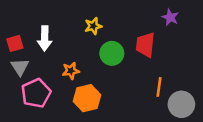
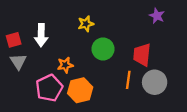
red trapezoid: (145, 45) -> (142, 55), moved
orange line: (159, 87) -> (128, 80), moved
pink pentagon: (36, 93) -> (49, 88), moved
gray circle: (181, 104) -> (155, 82), moved

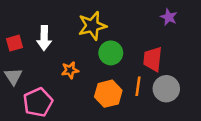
yellow star: (86, 24) -> (92, 26), size x1.6
gray triangle: (18, 62) -> (13, 76), moved
pink pentagon: (49, 88) -> (38, 102), moved
orange hexagon: (80, 90) -> (108, 94), moved

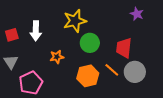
orange line: (138, 86) -> (112, 70), turned -56

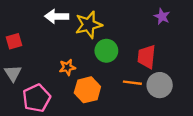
white arrow: (36, 31) -> (57, 16), moved, turned 90
orange line: (112, 70) -> (132, 83), turned -35
orange hexagon: (88, 76) -> (87, 90), moved

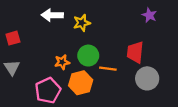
yellow star: (89, 25) -> (82, 23), size x0.7
green circle: (106, 51) -> (88, 56), moved
orange line: (132, 83) -> (108, 69), moved
pink pentagon: (37, 98) -> (48, 90), moved

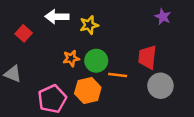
red square: (13, 38) -> (24, 33), moved, turned -32
orange star: (62, 62) -> (71, 58), moved
gray triangle: (12, 68) -> (13, 74), turned -35

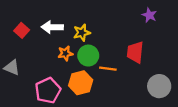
white arrow: (57, 17) -> (52, 27), moved
yellow star: (89, 25) -> (82, 33), moved
gray circle: (160, 86) -> (159, 86), moved

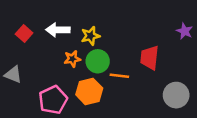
purple star: (149, 15) -> (185, 31), moved

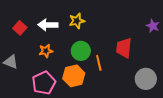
yellow star: (90, 36) -> (77, 21), moved
orange star: (72, 59) -> (46, 51), moved
orange line: (119, 76) -> (99, 63), turned 70

